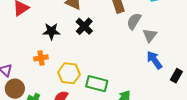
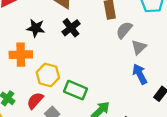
orange cross: (41, 58) -> (21, 55), size x1.5

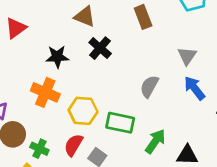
gray semicircle: (124, 30) -> (149, 86), moved
orange cross: (21, 55) -> (45, 92), turned 35

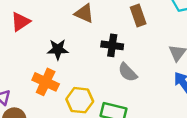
black cross: (100, 48) -> (112, 45), moved, turned -35
gray semicircle: (149, 86) -> (128, 72), moved, turned -75

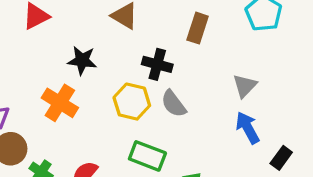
brown rectangle: (138, 16) -> (198, 28), turned 30
yellow hexagon: (80, 100) -> (132, 102), moved

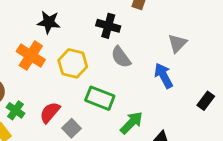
yellow hexagon: (132, 102) -> (73, 63), moved
blue arrow: (248, 128) -> (164, 76), moved

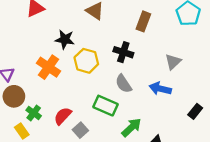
black cross: (108, 26) -> (123, 52), moved
gray semicircle: (121, 57) -> (124, 84), moved
yellow hexagon: (73, 63) -> (86, 61), moved
blue arrow: (164, 76) -> (160, 89), turned -50

